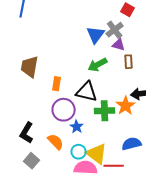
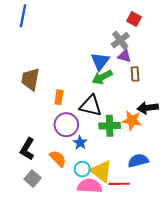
blue triangle: (96, 35) -> (100, 61), moved
orange star: (126, 106) -> (132, 120), turned -30

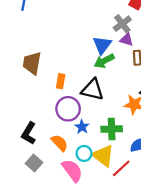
green cross: (110, 126) -> (112, 129), moved
red line: (119, 184) -> (121, 168), turned -42
pink semicircle: (90, 186) -> (72, 170), moved, turned 50

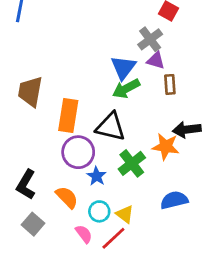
orange rectangle: (61, 81) -> (68, 115), size x1.6
green cross: (112, 129) -> (132, 163), moved, turned -36
yellow triangle: (103, 156) -> (125, 214), size x0.6
red line: (121, 168) -> (113, 238), moved
pink semicircle: (72, 170) -> (84, 234), size x0.6

